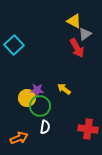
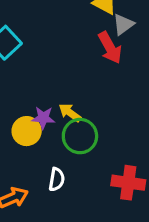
yellow arrow: (64, 89) -> (70, 113), moved
green circle: (40, 106) -> (80, 136), moved

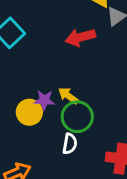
red arrow: (110, 48) -> (80, 37), moved, turned 104
white semicircle: (57, 179) -> (70, 144), moved

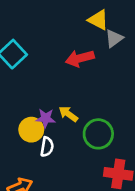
green circle: (77, 117) -> (98, 134), moved
white semicircle: (70, 144) -> (47, 147), moved

